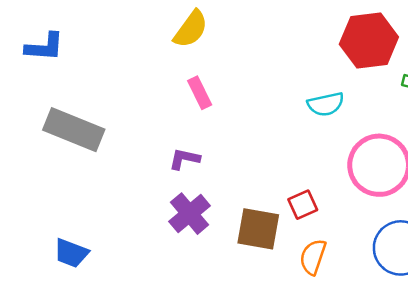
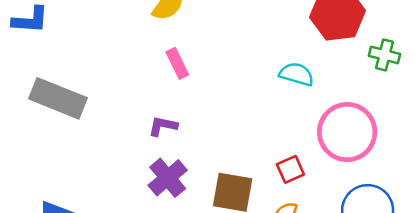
cyan semicircle: (326, 104) -> (297, 74), turned -152
red square: (303, 205) -> (290, 169), moved

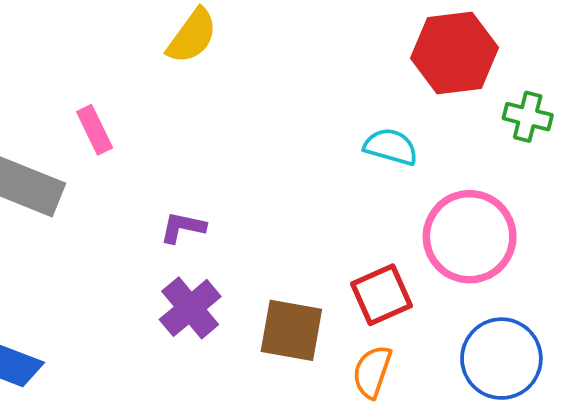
pink rectangle: (177, 63) -> (95, 130), moved
red square: (290, 169) -> (381, 295), size x1.4

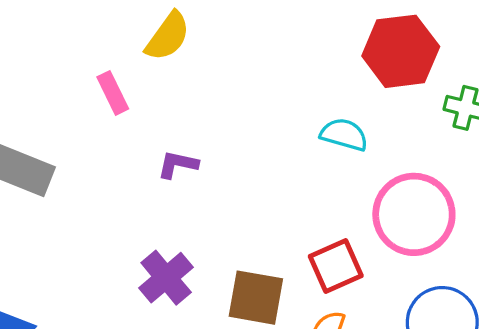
pink rectangle: (95, 130) -> (113, 93), moved
purple L-shape: (183, 227) -> (178, 164), moved

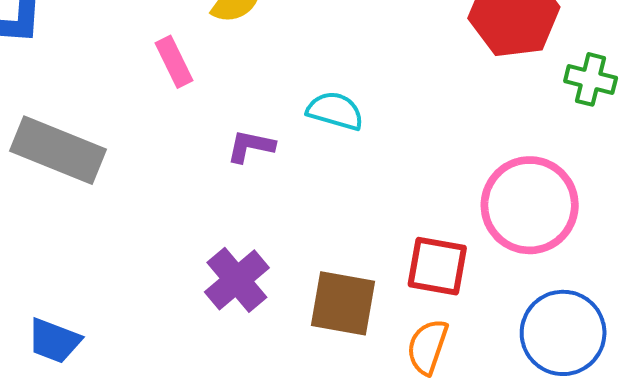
cyan semicircle: (344, 135) -> (335, 111), moved
red square: (336, 266) -> (437, 266), turned 34

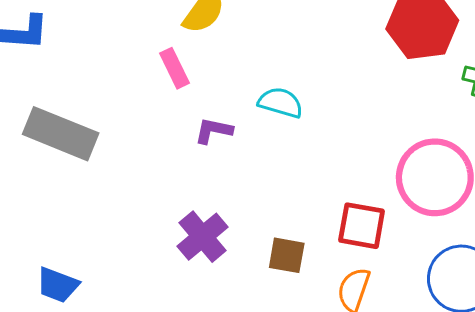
pink rectangle: (174, 62) -> (174, 68), moved
brown square: (343, 303) -> (287, 255), size x0.7

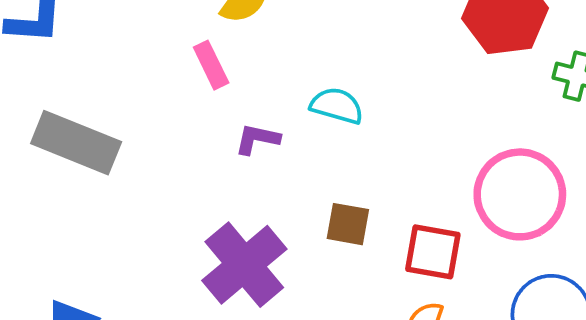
purple cross: (203, 237) -> (244, 265), size x1.4
brown square: (287, 255) -> (348, 224), moved

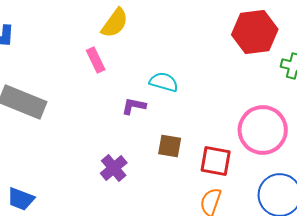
purple L-shape: (257, 139) -> (134, 106), moved
purple cross: (244, 265) -> (114, 168), size x0.6

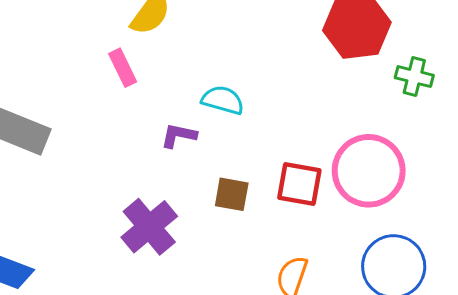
red square: (216, 161) -> (299, 184), moved
purple cross: (114, 168) -> (149, 227), size x1.4

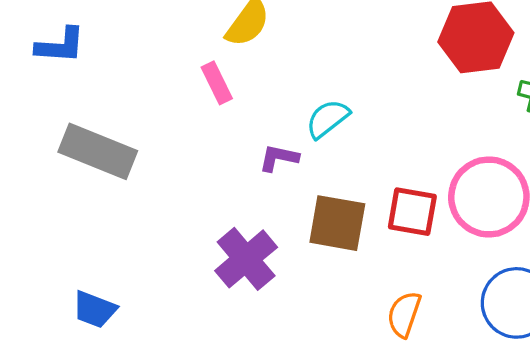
cyan semicircle: (223, 100) -> (328, 119), turned -54
brown square: (232, 194) -> (337, 223), size x1.5

